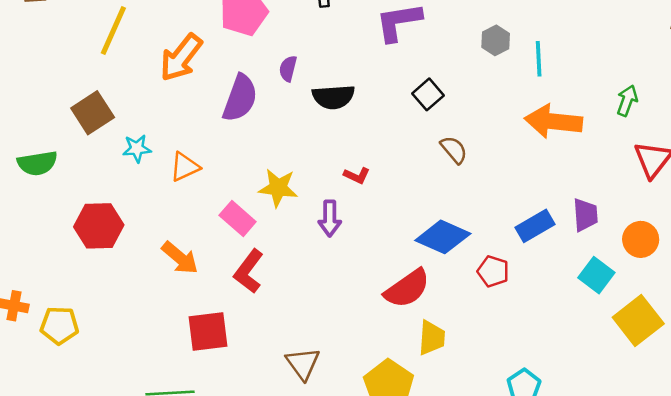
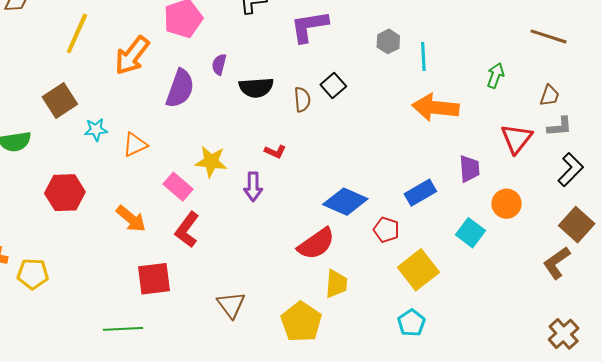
green arrow: (627, 101) -> (495, 75), moved
brown semicircle: (454, 150) -> (302, 100), moved, turned 35
purple trapezoid: (585, 215) -> (469, 169), moved
yellow square: (638, 320) -> (418, 270), moved

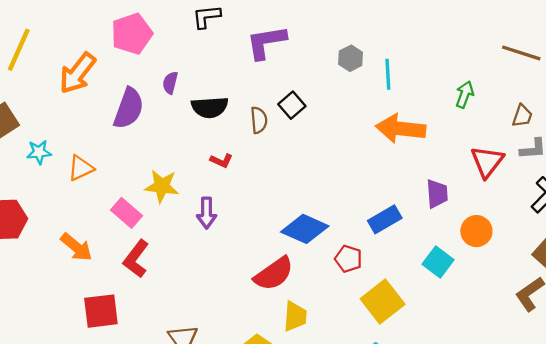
red L-shape: (275, 152) -> (221, 161), moved

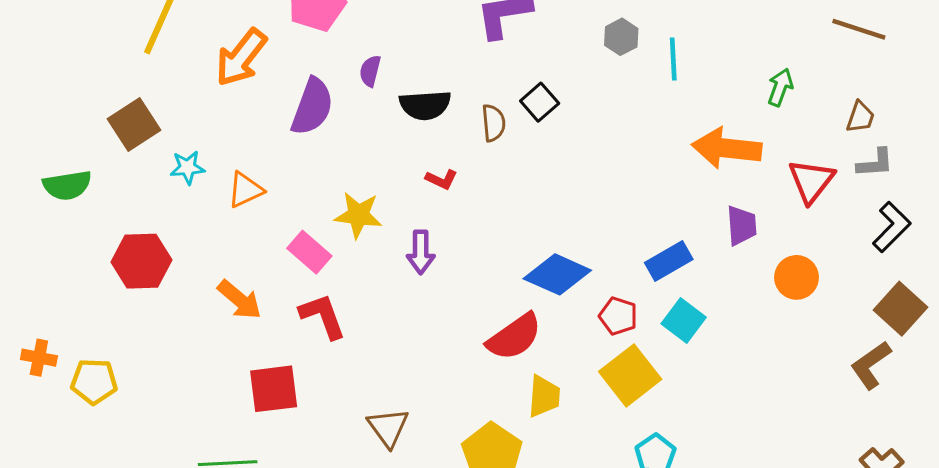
orange arrow: (401, 129) -> (727, 148), moved
red L-shape: (136, 259) -> (323, 316), turned 123
cyan square: (438, 262) -> (684, 320), moved
yellow square: (383, 301) -> (630, 375), moved

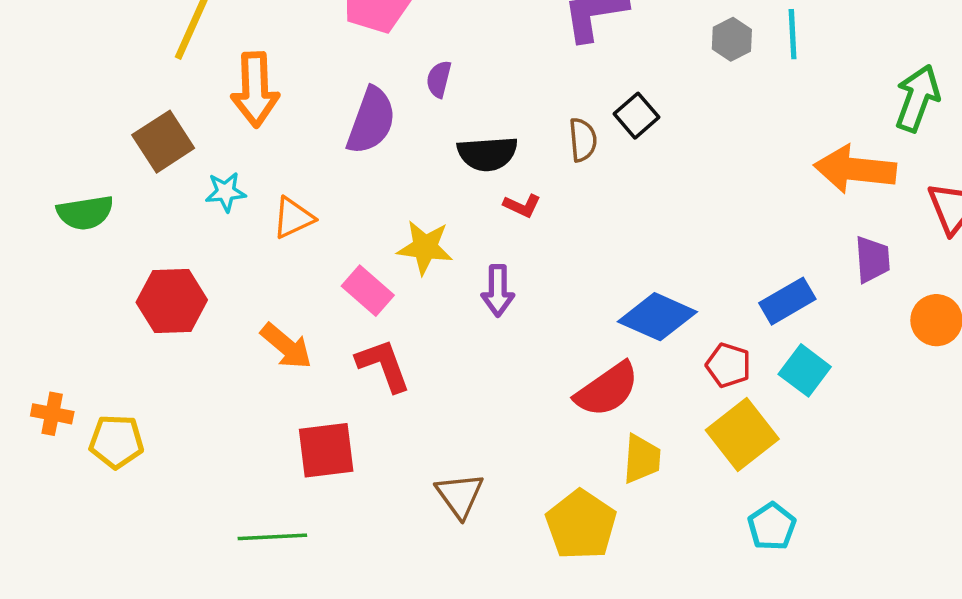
orange arrow: (241, 58) -> (255, 90), moved, turned -40
cyan line: (673, 59) -> (793, 34), moved
green arrow: (780, 87) -> (917, 98), size x1.5
black semicircle: (425, 105) -> (487, 154), moved

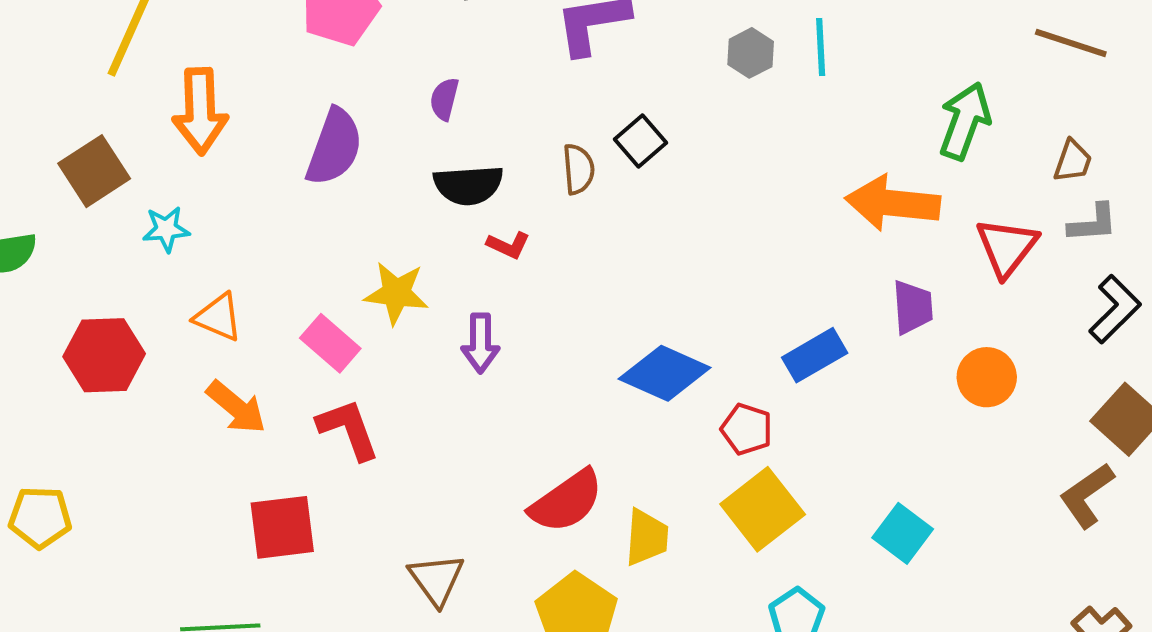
purple semicircle: (439, 79) -> (444, 99), moved
orange triangle: (293, 218) -> (218, 317), moved, turned 48
cyan square: (805, 370) -> (903, 533), moved
red semicircle: (607, 390) -> (566, 501), moved

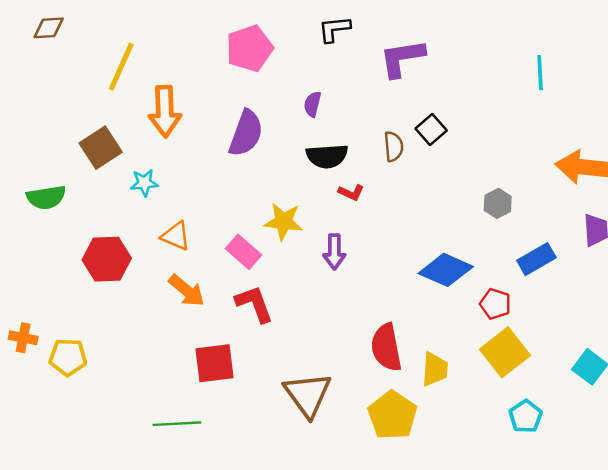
gray hexagon: (751, 53) -> (498, 203), moved
red semicircle: (566, 501) -> (386, 347), turned 114
brown triangle: (436, 579) -> (308, 395), size x1.4

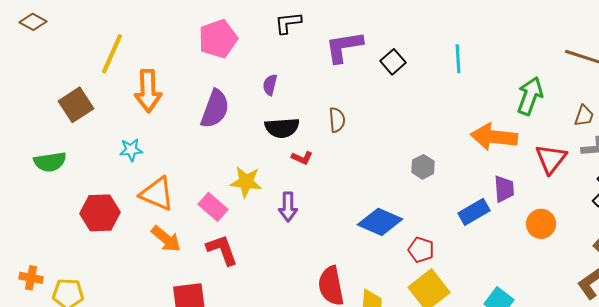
brown diamond: (49, 28) -> (33, 22), moved, turned 32
black square: (431, 130) -> (393, 62), moved
brown square: (101, 148) -> (76, 105), moved
orange triangle: (176, 236) -> (157, 194), size x1.4
blue rectangle: (536, 259) -> (474, 212), moved

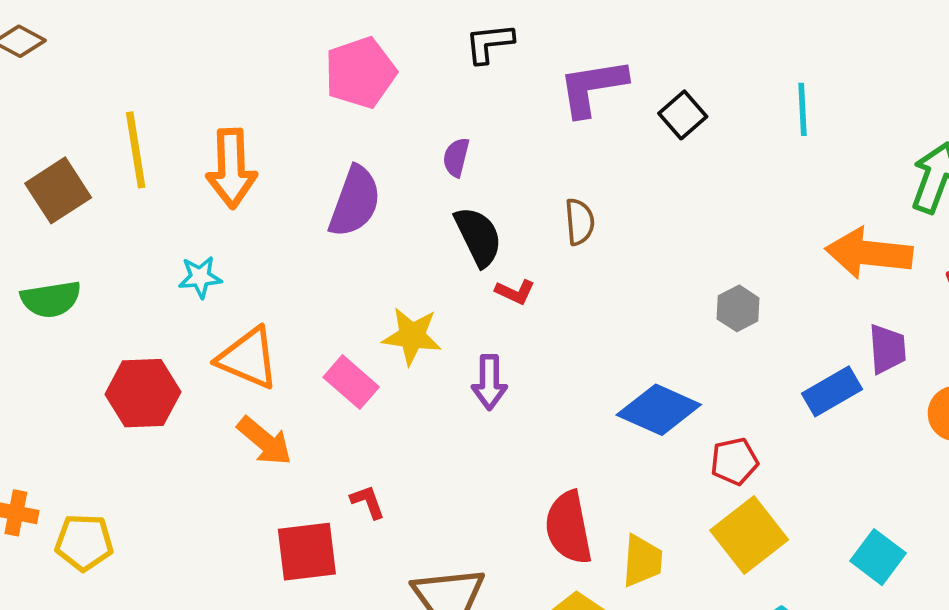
yellow line: (112, 54) -> (136, 150), moved, turned -33
brown square: (76, 105) -> (58, 190), moved
black semicircle: (282, 128) -> (478, 237), turned -112
red L-shape: (222, 250) -> (368, 502), moved, size x0.6
red pentagon: (421, 250) -> (734, 461), turned -30

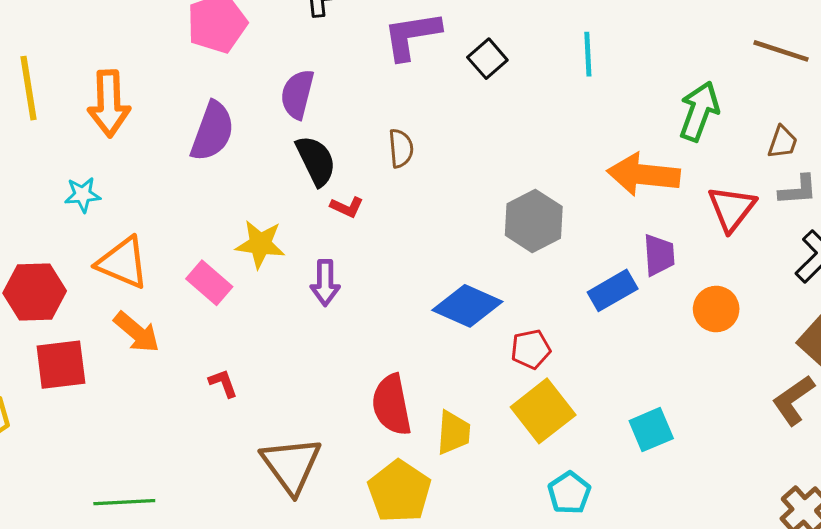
purple semicircle: (456, 157) -> (297, 94), size x1.5
gray hexagon: (738, 308) -> (534, 221), size x1.6
red square: (307, 552) -> (61, 365), moved
cyan square: (878, 557) -> (651, 430), turned 30

